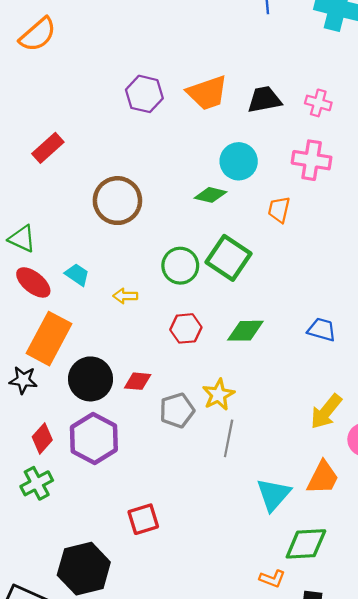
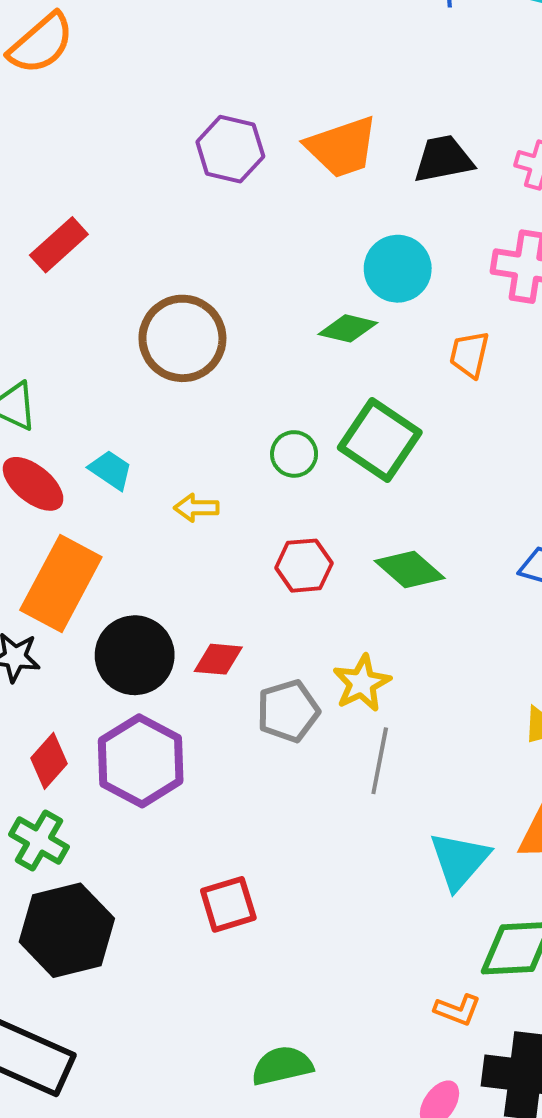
green circle: (180, 266) -> (294, 454), size x0.7
green diamond: (245, 331) -> (410, 570), turned 42
green cross: (37, 483) -> (39, 841), turned -32
black hexagon: (84, 569) -> (67, 930), moved

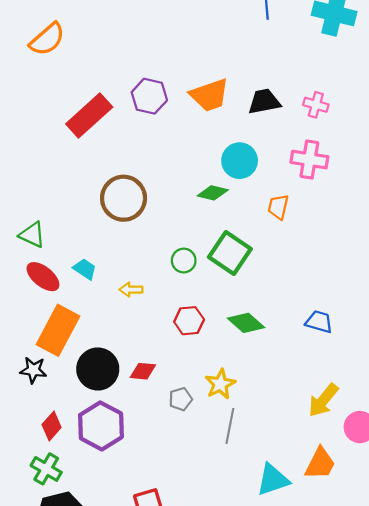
red rectangle: (59, 245) -> (89, 116), moved, size x1.5
gray pentagon: (288, 711) -> (180, 399), size x0.7
cyan triangle: (459, 860) -> (273, 480), turned 30

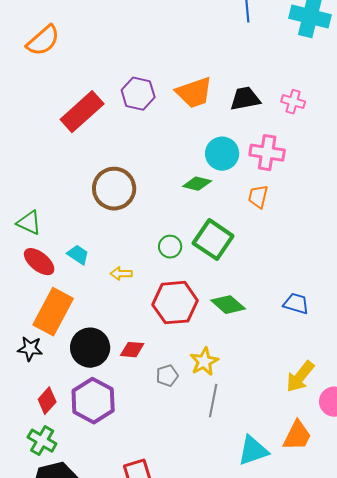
pink cross: (309, 160) -> (267, 153), moved
red hexagon: (189, 321) -> (175, 303), size x1.6

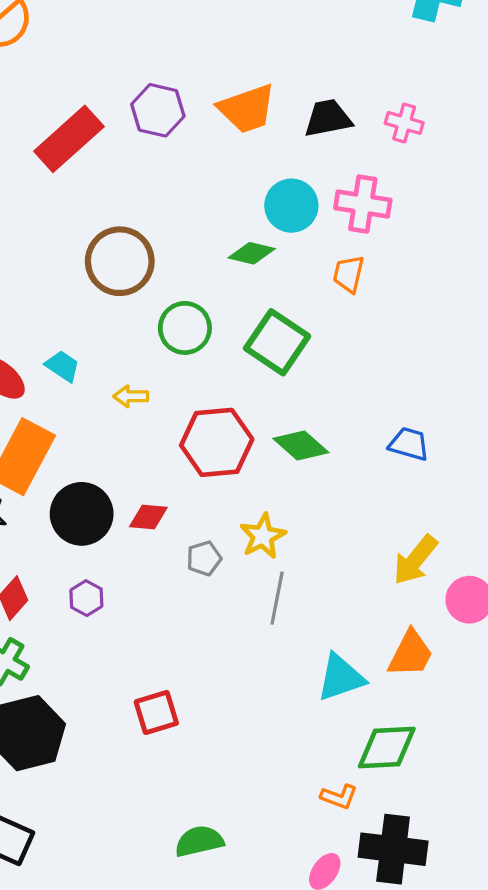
green circle: (170, 247) -> (185, 328), moved, size x1.4
purple hexagon: (93, 401) -> (86, 598), size x0.5

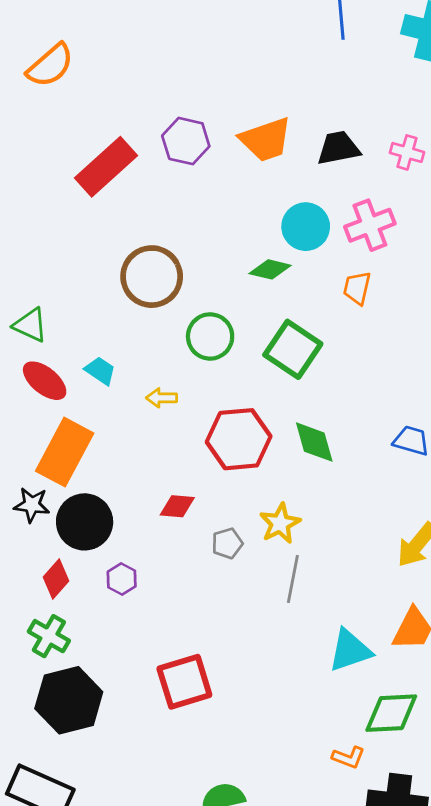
pink cross: (363, 204) -> (370, 225), turned -30
green diamond: (301, 446) -> (314, 442), turned 33
black circle: (82, 514) -> (85, 522), moved
red square: (156, 712) -> (184, 682), size x1.4

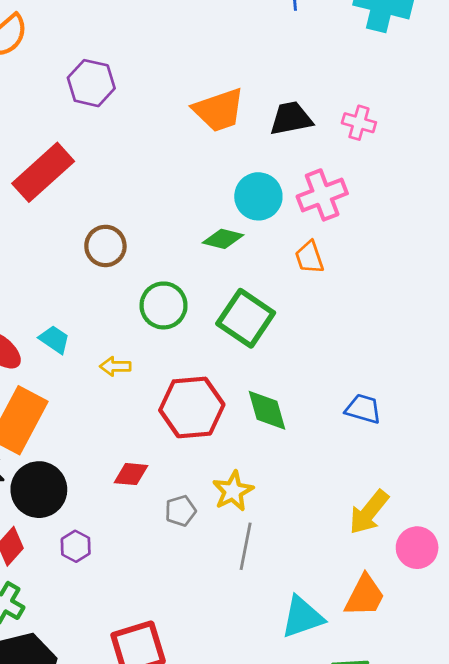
purple hexagon: (186, 141) -> (91, 83), moved
red rectangle: (106, 167) -> (43, 172), moved
brown circle: (152, 277) -> (105, 246), size x0.7
orange trapezoid: (357, 288) -> (309, 257), turned -32

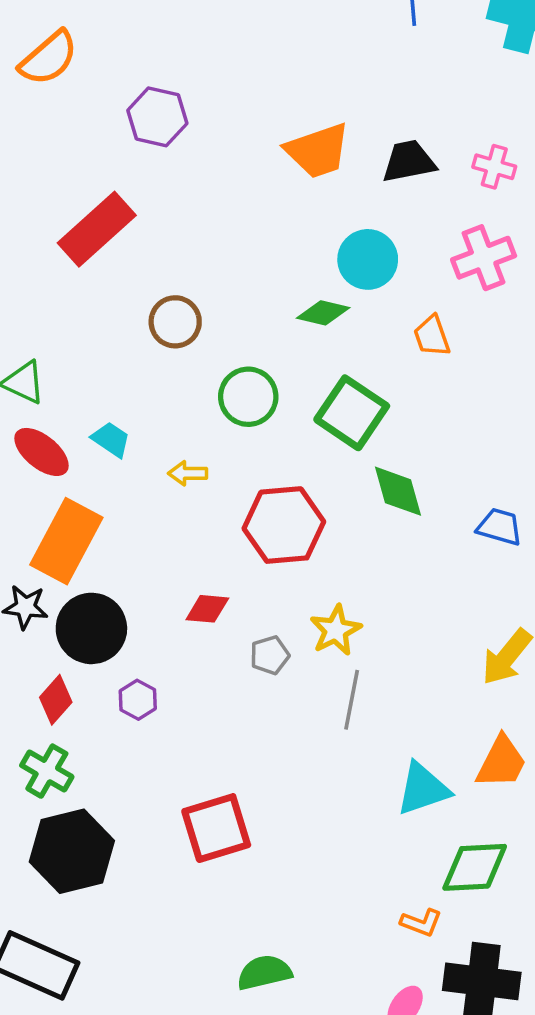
pink cross: (322, 195) -> (484, 258), moved
green diamond: (267, 410) -> (398, 491), moved

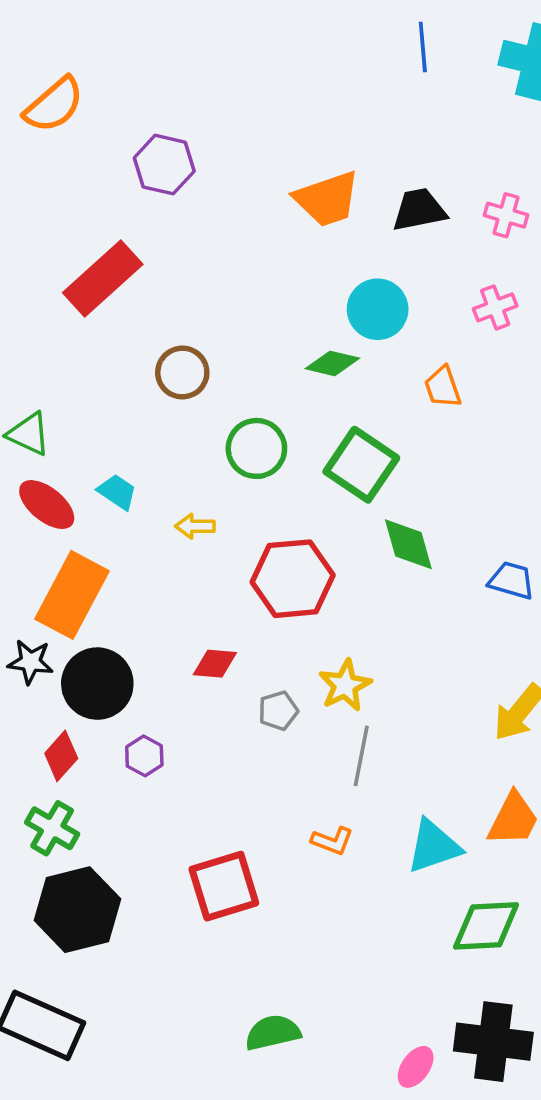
pink cross: (484, 258) -> (495, 307), size x0.7
orange L-shape: (421, 923) -> (332, 841), moved

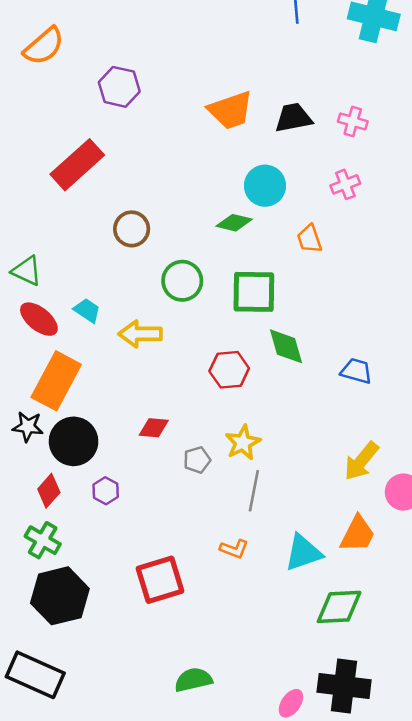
green square: (361, 465) -> (254, 292), turned -33
yellow arrow: (195, 526) -> (140, 334), size x1.6
red hexagon: (293, 579) -> (229, 370), moved, size x0.7

